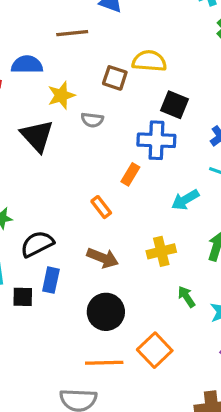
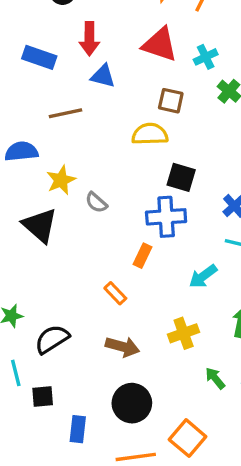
brown square: (115, 78) -> (171, 101), moved
gray semicircle: (92, 120) -> (96, 202), turned 40
blue rectangle: (51, 280) -> (78, 429), moved

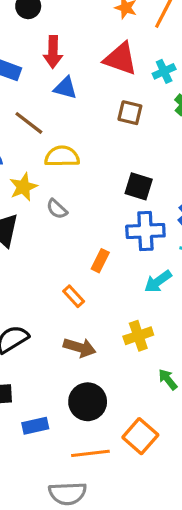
brown line: (66, 113) -> (29, 123), turned 48
yellow semicircle: (150, 134) -> (62, 156), moved
blue cross: (166, 217) -> (145, 231), moved
blue rectangle: (78, 429) -> (35, 426), turned 70

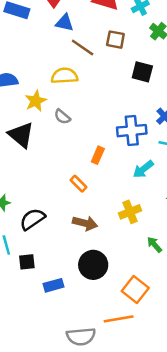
brown line: (29, 123) -> (83, 48), moved
black square: (139, 186) -> (142, 72), moved
orange line: (90, 453) -> (119, 319), moved

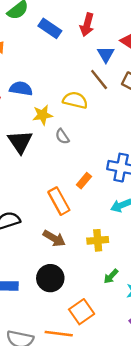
blue triangle: (64, 23) -> (106, 54), moved, turned 30
orange rectangle: (78, 184) -> (59, 201), size x1.6
green arrow: (154, 245) -> (111, 276), turned -112

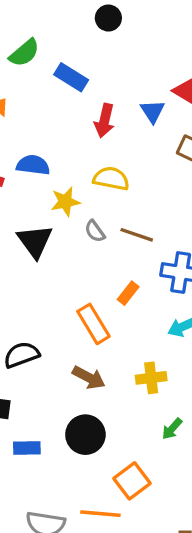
red arrow: (87, 25) -> (104, 121), moved
brown line: (99, 80) -> (137, 235), moved, turned -30

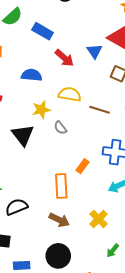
red arrow: (104, 121) -> (64, 58), turned -60
blue semicircle: (33, 165) -> (32, 75), moved
brown line: (137, 235) -> (100, 110), moved
orange rectangle: (93, 324) -> (61, 186), turned 30
yellow cross: (151, 378) -> (99, 219), turned -36

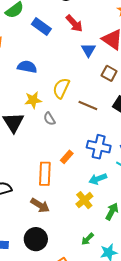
red arrow: (64, 58) -> (74, 23), moved
yellow semicircle: (70, 94) -> (61, 88), turned -80
yellow cross: (99, 219) -> (84, 200), moved

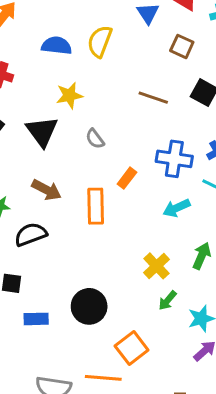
yellow semicircle: (61, 88) -> (100, 41), moved
gray semicircle: (49, 119) -> (95, 139), moved
yellow cross: (84, 200) -> (157, 266), moved
brown arrow: (40, 205) -> (47, 190), moved

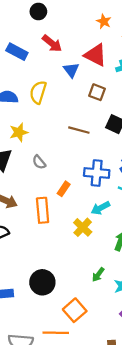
yellow cross: (157, 266) -> (83, 227), moved

